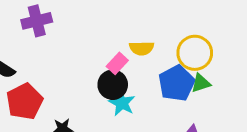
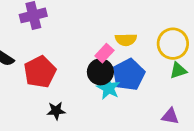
blue pentagon: (177, 83) -> (129, 75), moved
red pentagon: (25, 101) -> (40, 72), moved

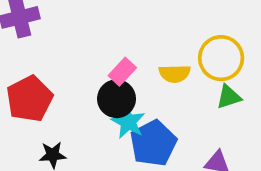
yellow semicircle: (126, 40) -> (175, 74), moved
blue pentagon: (129, 75) -> (153, 143), moved

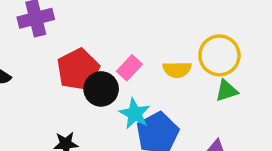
red pentagon: (29, 99) -> (78, 69), moved
black circle: (117, 99) -> (101, 89), moved

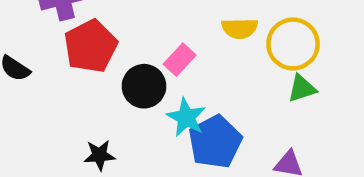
red pentagon: (78, 69) -> (91, 46), moved
yellow semicircle: (177, 69) -> (240, 28), moved

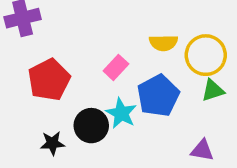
red pentagon: (91, 46) -> (49, 80), moved
black circle: (144, 86) -> (91, 126), moved
blue pentagon: (215, 142) -> (158, 96), moved

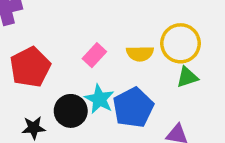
yellow semicircle: (163, 43) -> (140, 53), moved
blue pentagon: (158, 96) -> (133, 108), moved

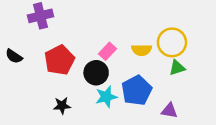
cyan star: (99, 99) -> (106, 97), moved, turned 30
black circle: (71, 111) -> (96, 73), moved

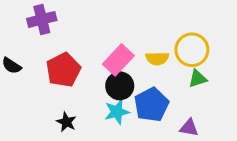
pink rectangle: (107, 51) -> (118, 60), size x1.5
black circle: (96, 73) -> (120, 86), moved
black star: (62, 106) -> (66, 122), turned 30

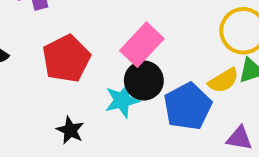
yellow semicircle: (157, 58) -> (223, 81), moved, turned -30
cyan star: (117, 112) -> (122, 100), moved

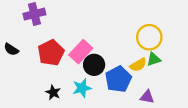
pink rectangle: (142, 45) -> (81, 52), moved
cyan star: (122, 100) -> (82, 88), moved

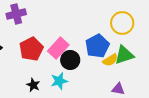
yellow circle: (149, 37) -> (122, 23), moved
green triangle: (154, 59) -> (124, 55), size x1.5
blue pentagon: (118, 79) -> (97, 46), moved

